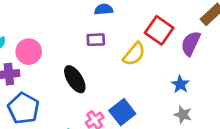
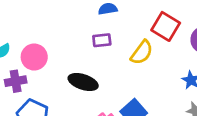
black ellipse: (75, 79) -> (83, 82), turned -36

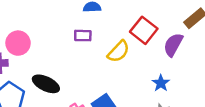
black ellipse: (83, 82) -> (46, 84), moved

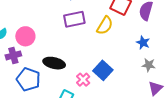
purple rectangle: (83, 36) -> (74, 19), size x1.5

